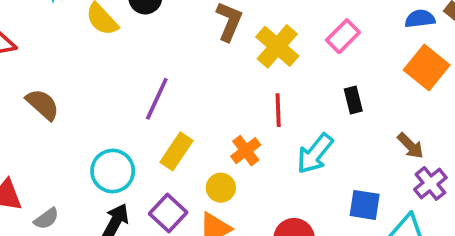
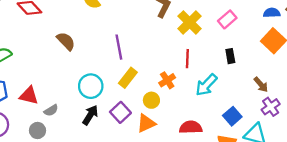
purple line: (157, 99) -> (119, 47), turned -40
brown semicircle: (43, 104) -> (66, 41), moved
blue square: (365, 205) -> (232, 116), turned 36

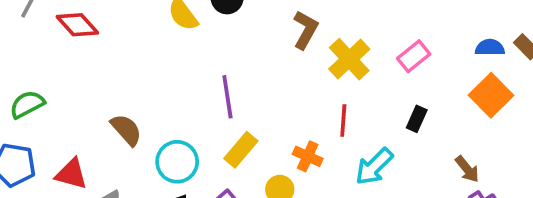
brown semicircle: (66, 41) -> (126, 130), moved
black rectangle: (230, 56) -> (417, 119), turned 32
orange cross: (167, 80) -> (308, 156), turned -35

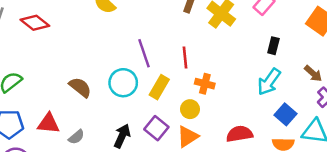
red line: (343, 121) -> (185, 57), moved
cyan circle: (177, 162) -> (123, 83), moved
cyan arrow: (374, 167) -> (269, 82), moved

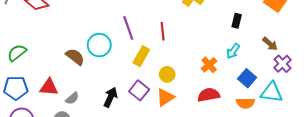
cyan arrow: (269, 82) -> (233, 51), size x0.7
cyan circle: (123, 83) -> (99, 45), moved
orange cross: (205, 84) -> (209, 65), moved, turned 35

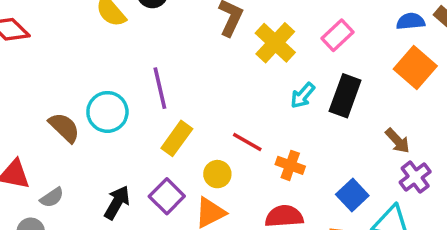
black rectangle: (237, 21) -> (345, 96), size x1.6
red line: (163, 31) -> (247, 142), moved, turned -60
cyan arrow: (233, 51) -> (303, 95), moved
orange cross: (209, 65) -> (290, 165), turned -35

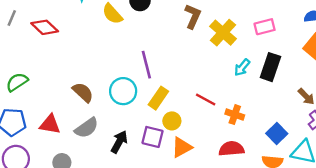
pink rectangle: (337, 35) -> (265, 27), turned 30
cyan circle: (107, 112) -> (123, 91), moved
yellow circle: (217, 174) -> (172, 121), moved
purple square: (167, 196) -> (152, 137), turned -30
gray semicircle: (52, 197) -> (87, 128), moved, size x1.5

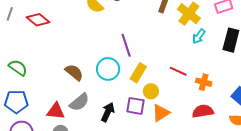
cyan arrow: (242, 67) -> (199, 36), moved
green semicircle: (17, 82) -> (18, 68), turned 72
red triangle: (50, 124) -> (56, 111), moved

